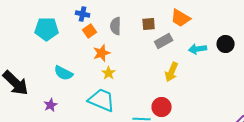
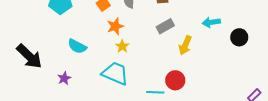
gray rectangle: (164, 41) -> (165, 26), moved
black circle: (226, 44) -> (239, 37), moved

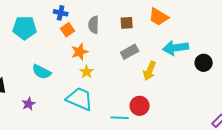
cyan arrow: (211, 22) -> (176, 48), size x1.4

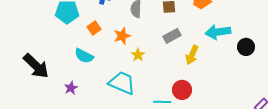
orange square: (68, 30) -> (94, 28), moved
yellow star: (87, 72) -> (138, 55), moved

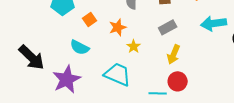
yellow arrow: (192, 55) -> (174, 54), moved
purple star: (71, 88) -> (67, 79), size x2.0

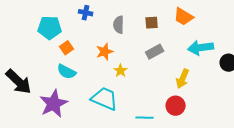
orange square: (90, 19) -> (67, 48), moved
yellow arrow: (174, 54) -> (183, 79), moved
red circle: (178, 81) -> (176, 106), moved

